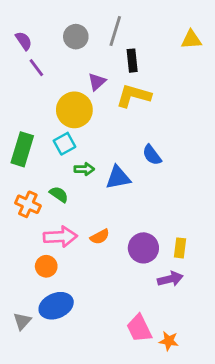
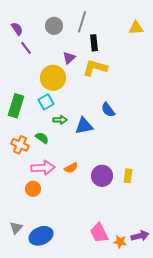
purple arrow: (170, 279) -> (140, 236), moved
blue ellipse: (56, 306) -> (41, 236), moved

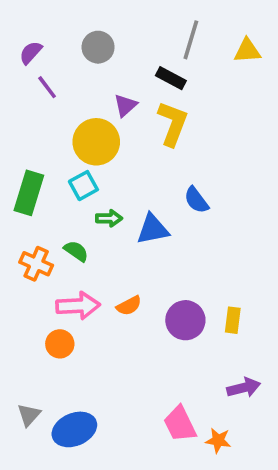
gray line: (82, 22) -> (191, 40), moved
purple semicircle: (17, 29) -> (31, 53), turned -104
black rectangle: (94, 43) -> (171, 78), turned -56
yellow L-shape: (95, 68) -> (173, 124), turned 95
purple arrow: (140, 236) -> (244, 388), moved

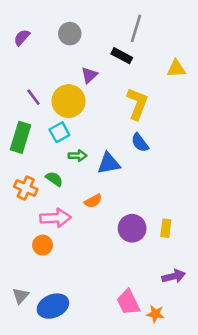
yellow triangle: (247, 51) -> (176, 69), moved
purple line: (47, 87) -> (33, 97), moved
yellow L-shape: (173, 124) -> (137, 104), moved
orange semicircle: (129, 306) -> (93, 201), moved

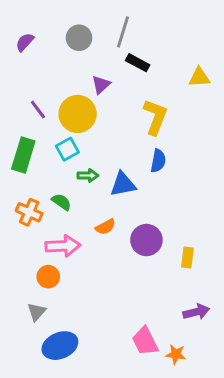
gray line: (136, 28) -> (123, 32), moved
blue semicircle: (140, 143) -> (158, 161), turned -132
purple circle: (132, 228) -> (146, 240), moved
gray triangle: (21, 296) -> (37, 312), moved

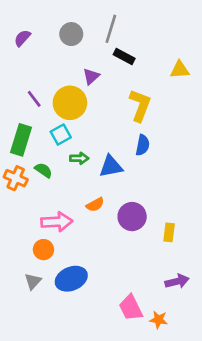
green semicircle: (61, 202) -> (43, 170), moved
orange cross: (29, 212) -> (16, 178), moved
blue ellipse: (60, 346) -> (71, 279), moved

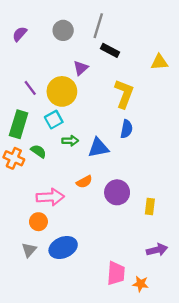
pink trapezoid: (131, 308) -> (116, 273), turned -150

